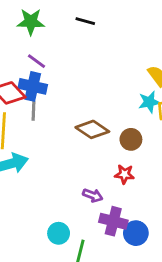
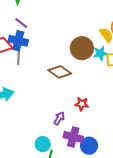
brown circle: (131, 139) -> (82, 48), moved, size x1.5
purple arrow: (93, 195) -> (59, 118), turned -80
cyan circle: (59, 233) -> (43, 144), moved

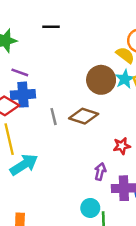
gray line: (18, 58) -> (54, 117), moved

